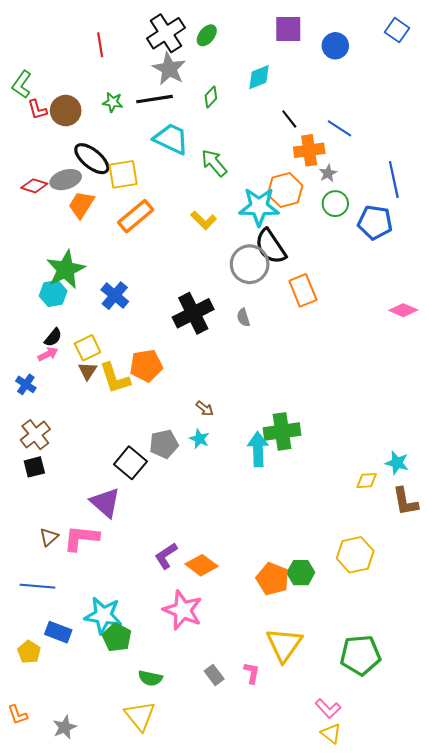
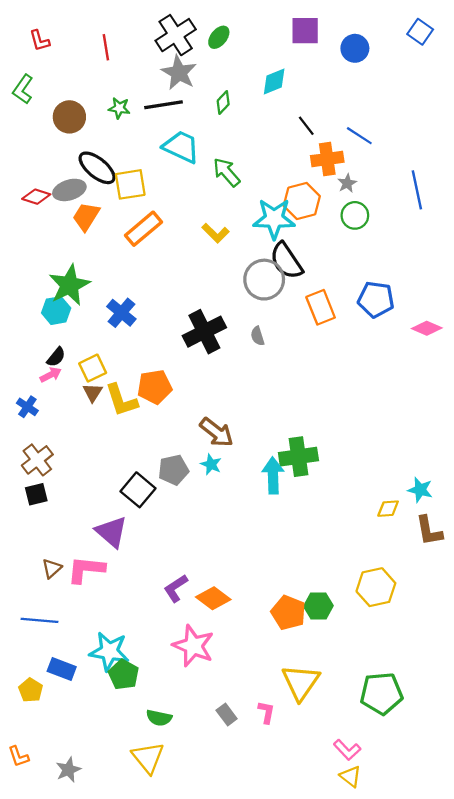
red L-shape: (37, 110) -> (40, 41), moved
blue pentagon: (375, 222) -> (376, 299), moved
brown arrow: (205, 408) -> (217, 432), size x1.8

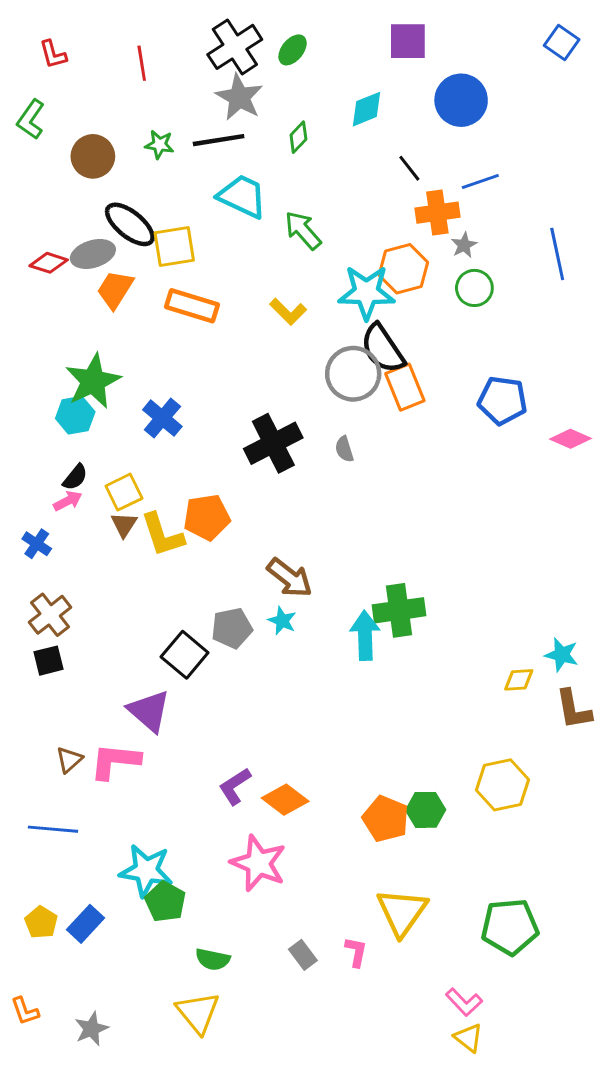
blue circle: (355, 48) -> (461, 100), moved, size x1.4
blue line: (359, 136) -> (480, 182), turned -52
orange rectangle: (144, 229) -> (192, 306), turned 57
orange rectangle: (321, 307) -> (405, 387), moved
blue rectangle: (62, 669) -> (85, 924), moved, turned -68

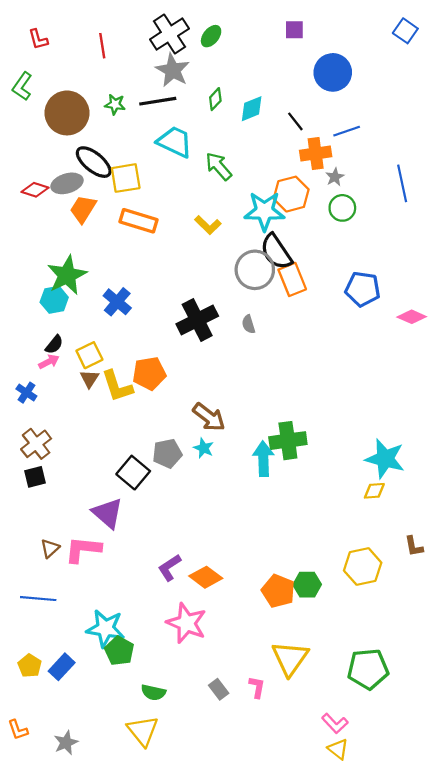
purple square: (408, 41) -> (294, 30), size x0.7
cyan diamond: (366, 109) -> (252, 109), moved
brown circle: (93, 156) -> (67, 113), size x1.4
cyan star: (562, 655) -> (385, 459), moved, size x1.6
brown L-shape: (573, 709) -> (414, 546), moved, size x0.7

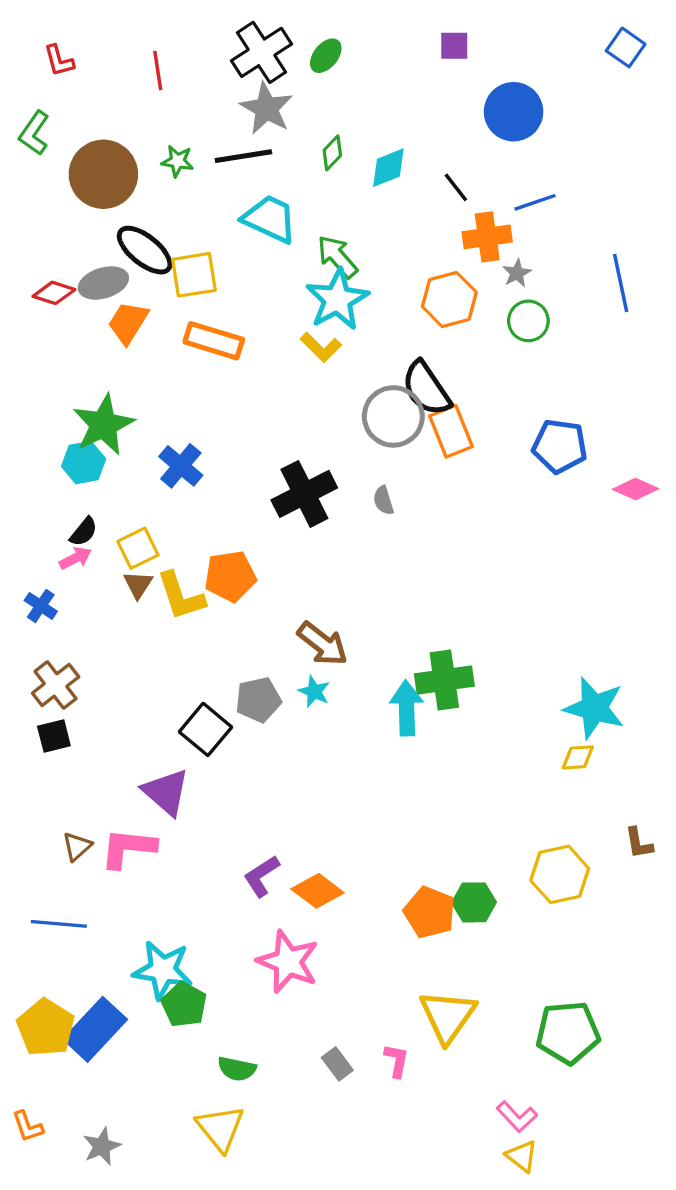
cyan star: (264, 211) -> (337, 299), moved, turned -30
yellow pentagon: (30, 666) -> (46, 1028), size x1.6
blue rectangle: (62, 667) -> (95, 1029), size x1.5

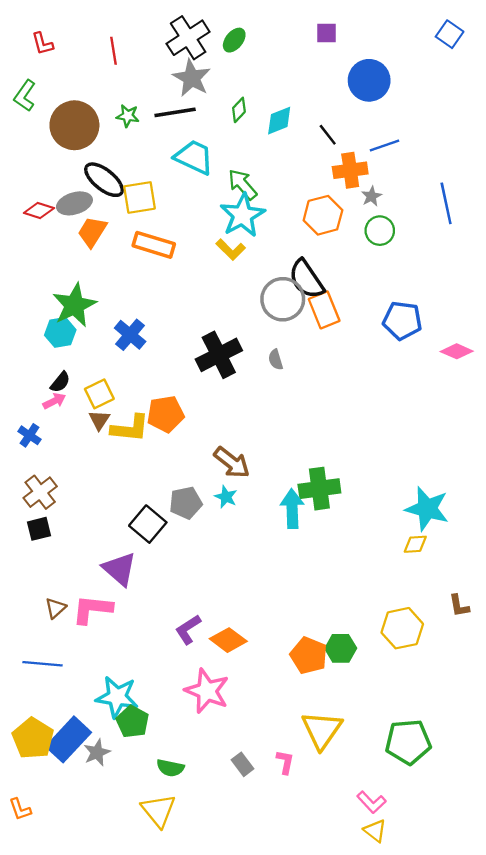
yellow L-shape: (181, 596) -> (130, 428), turned -66
gray star: (102, 1146) -> (97, 752), moved

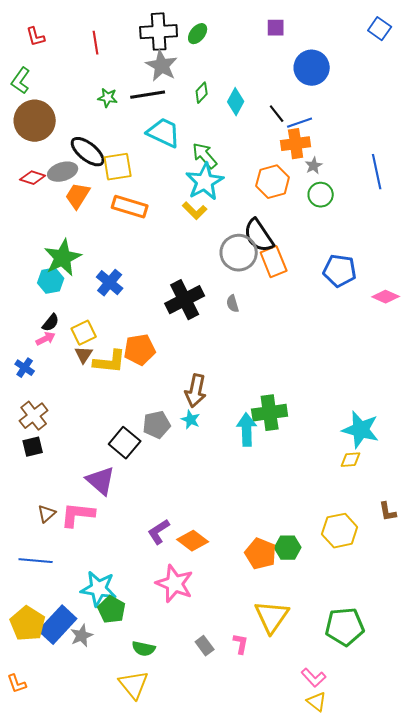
black cross: (188, 38) -> (159, 32), turned 30
cyan diamond: (279, 121) -> (236, 102), turned -40
brown circle: (74, 125) -> (35, 121), moved
blue line: (384, 145) -> (300, 123), moved
brown arrow: (232, 463) -> (196, 391), turned 64

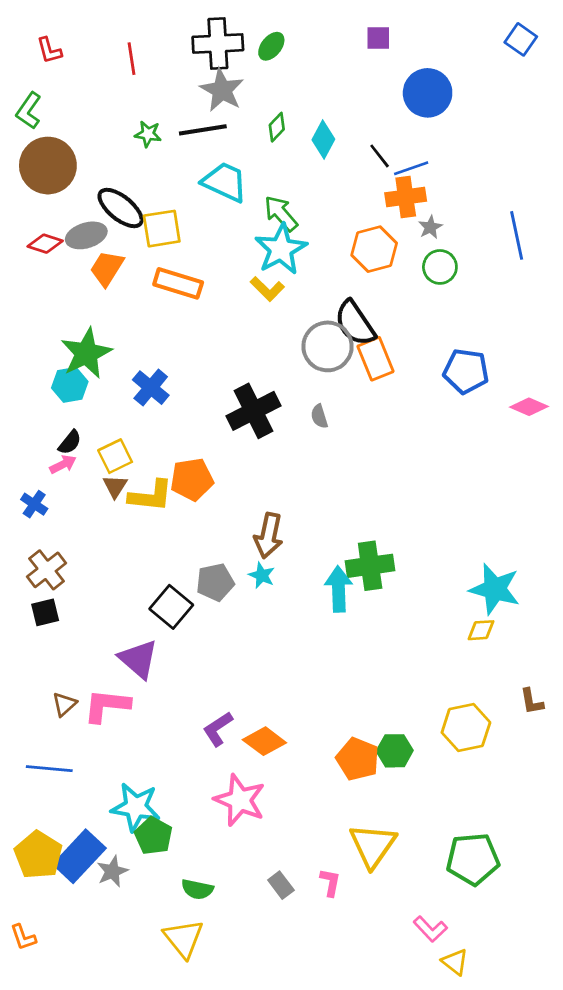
yellow triangle: (317, 702) -> (455, 962), moved

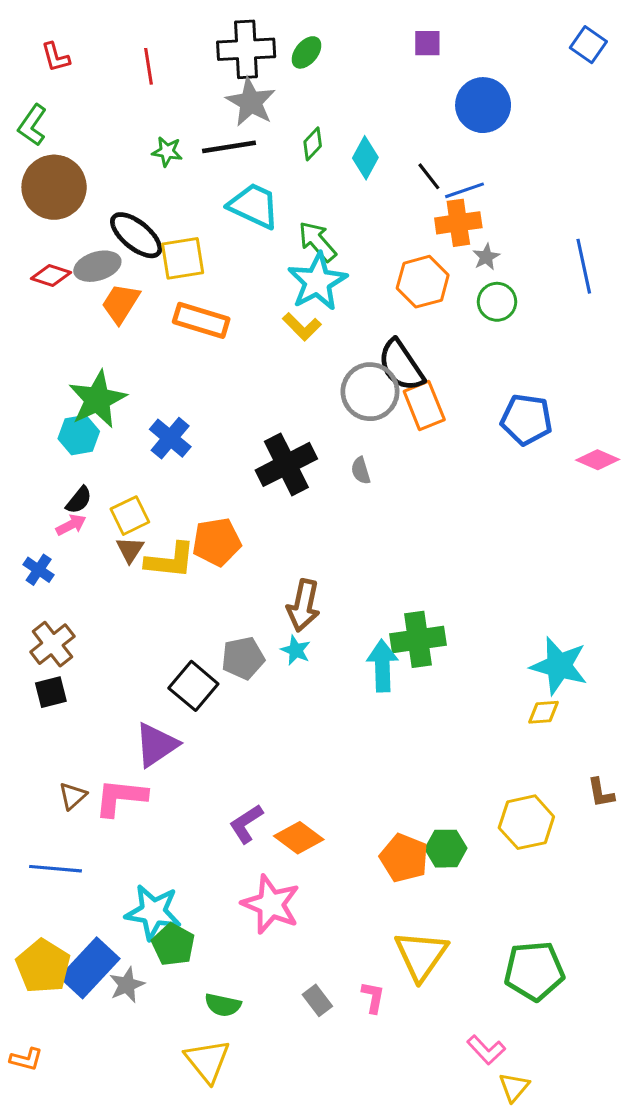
purple triangle: (138, 659) -> (156, 745), turned 45
orange L-shape: (23, 937) -> (26, 1059), turned -56
yellow triangle: (455, 962) -> (514, 1087), turned 32

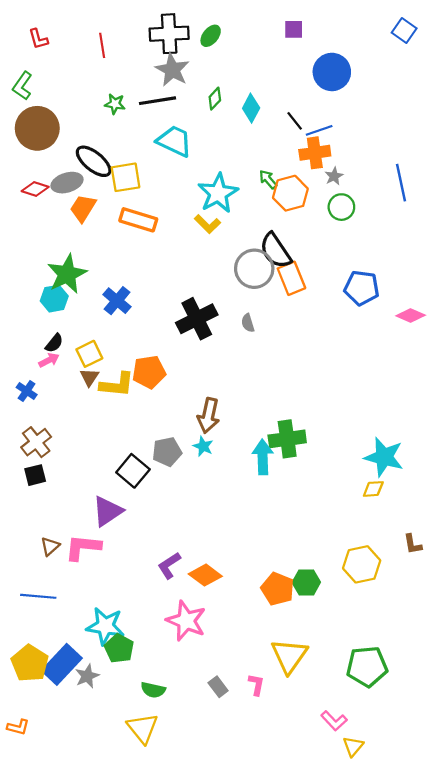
green arrow: (317, 241) -> (268, 179), moved, size x0.7

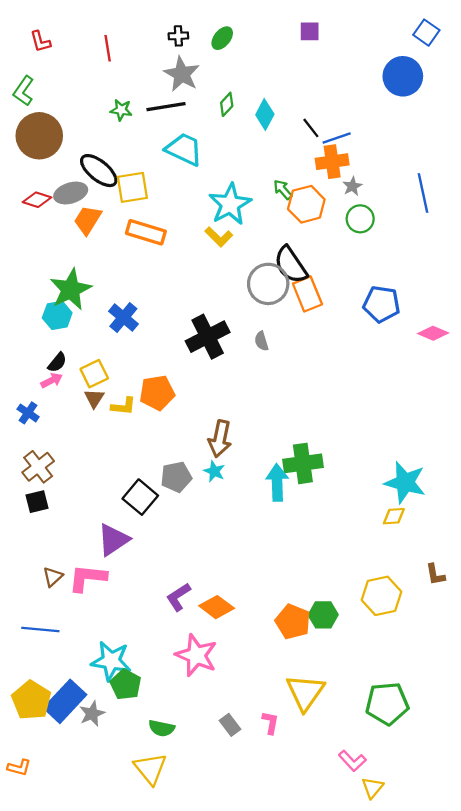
black cross: (169, 34) -> (178, 36), size x0.5
blue circle: (332, 72) -> (403, 76), moved
yellow L-shape: (117, 385) -> (123, 406), size x0.7

